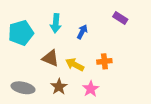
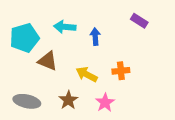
cyan arrow: (56, 23) -> (65, 27), turned 90
blue arrow: (82, 32) -> (95, 37), turned -32
brown triangle: (50, 58) -> (48, 61), moved

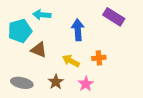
purple rectangle: (139, 21) -> (114, 17), size x1.5
cyan arrow: (65, 27) -> (42, 15), moved
blue arrow: (95, 37) -> (78, 30), size x1.5

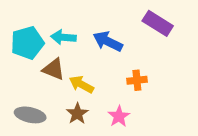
cyan arrow: (42, 15) -> (63, 37), moved
blue arrow: (78, 30) -> (108, 41), turned -60
yellow arrow: (71, 61) -> (81, 84), moved

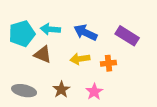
purple rectangle: (158, 23) -> (127, 36), moved
yellow arrow: (81, 84) -> (80, 59), moved, turned -36

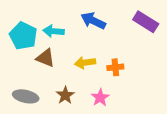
blue arrow: (85, 32) -> (93, 21), moved
cyan pentagon: (22, 34) -> (23, 36), turned -30
purple rectangle: (127, 36) -> (146, 22), moved

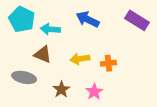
cyan pentagon: (23, 36) -> (22, 19), moved
gray ellipse: (26, 96) -> (24, 77), moved

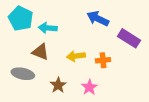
blue arrow: (88, 19) -> (98, 19), moved
purple rectangle: (137, 20) -> (129, 38), moved

